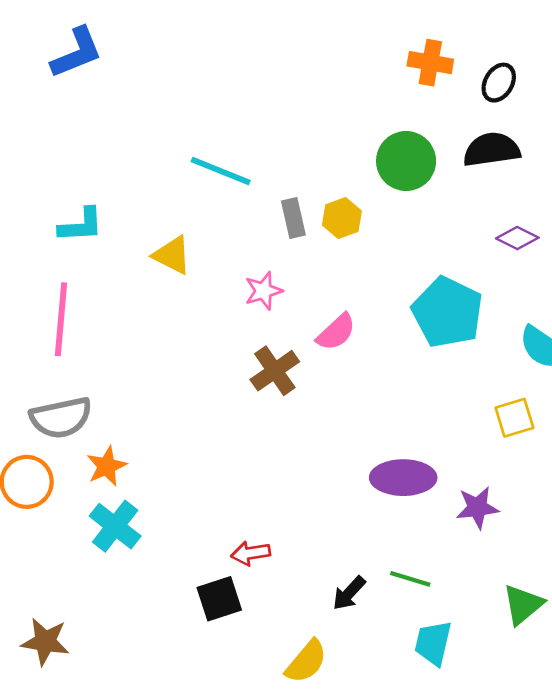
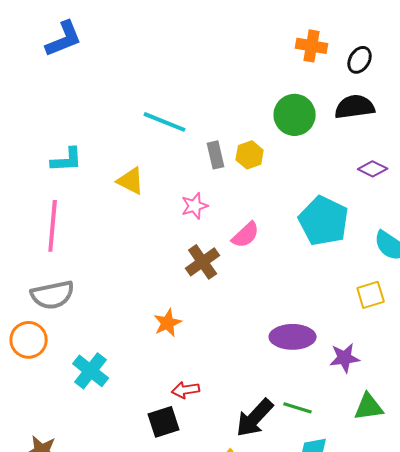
orange star: (107, 466) -> (168, 323), moved
black arrow: (349, 593) -> (255, 418), size x1.6
green triangle: (523, 605) -> (369, 407), moved, turned 32

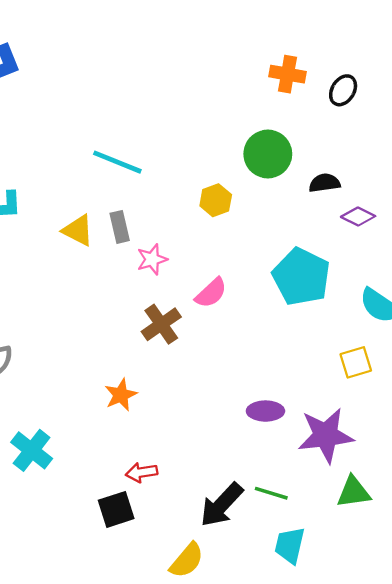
black semicircle: (355, 107) -> (325, 183), moved, size x0.7
gray rectangle: (216, 155) -> (120, 227), moved
purple ellipse: (293, 337) -> (265, 411), size x0.7
purple star: (345, 358) -> (326, 435), size x1.6

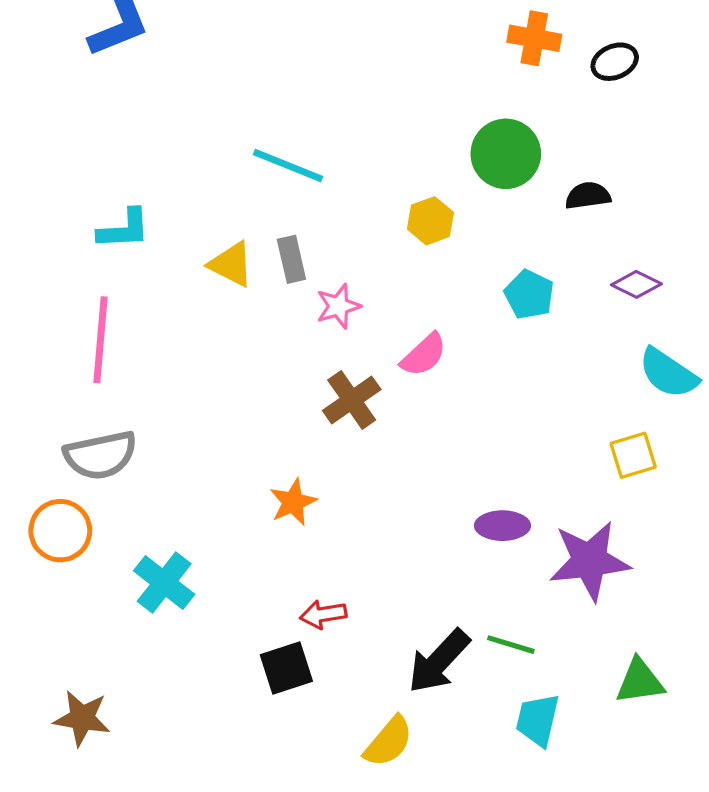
black ellipse: (343, 90) -> (615, 62), turned 36
purple diamond: (358, 217) -> (636, 284), moved
cyan pentagon: (301, 277) -> (529, 294), moved, size x0.6
green triangle: (353, 492) -> (640, 681), moved

